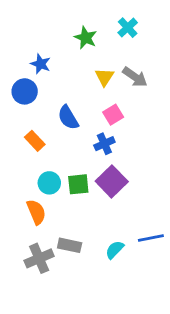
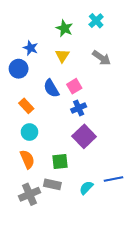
yellow triangle: (104, 77) -> (62, 56), moved
pink square: (113, 115) -> (74, 86), moved
cyan circle: (49, 183) -> (29, 132), moved
green square: (78, 184) -> (60, 162), moved

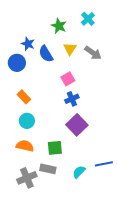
yellow triangle: (62, 56) -> (70, 49), moved
blue semicircle: (51, 88) -> (46, 54), moved
orange semicircle: (27, 159) -> (25, 146), turned -54

